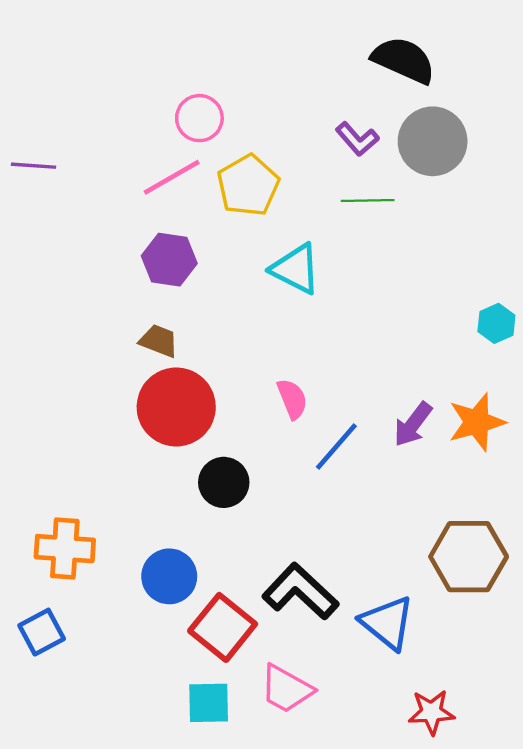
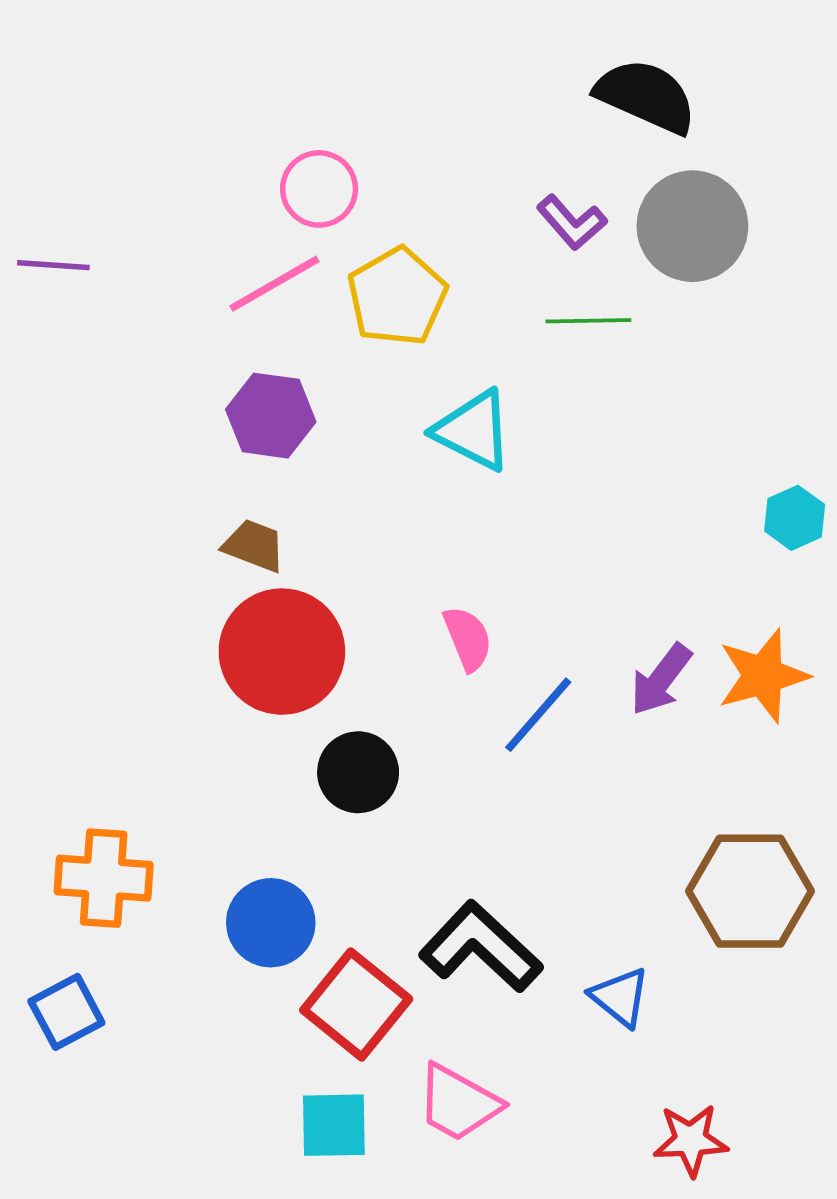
blue triangle: (387, 623) -> (620, 997), size x0.7

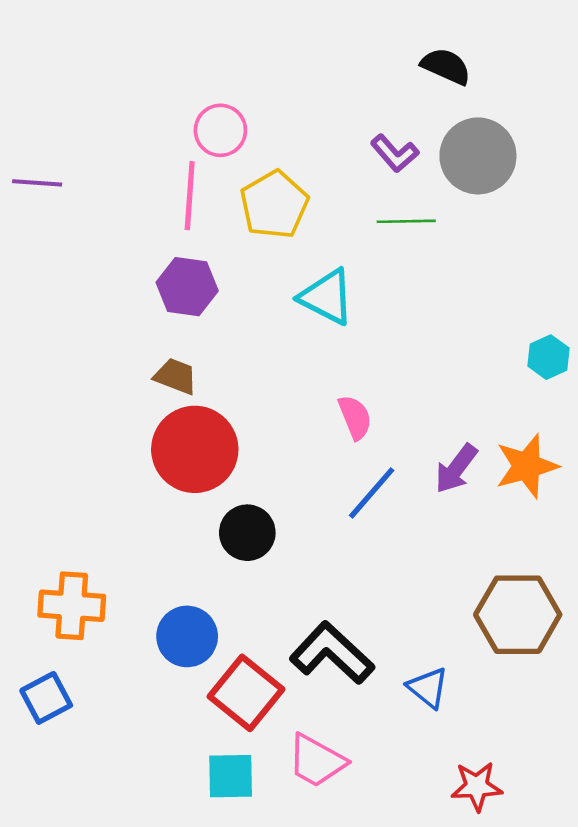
black semicircle: (646, 96) -> (446, 66), size x0.7
pink line: (274, 284) -> (190, 196), turned -56
pink semicircle: (468, 639) -> (355, 417), moved

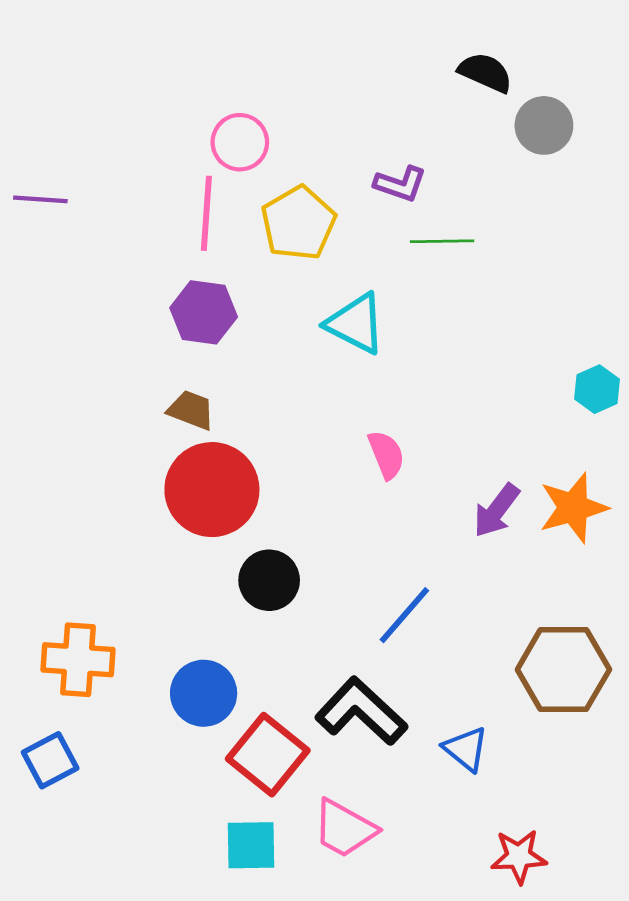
purple L-shape: (395, 153) -> (400, 184), moved, turned -30
gray circle: (478, 156) -> (544, 125), moved, size x0.7
blue line: (372, 493) -> (404, 615), moved

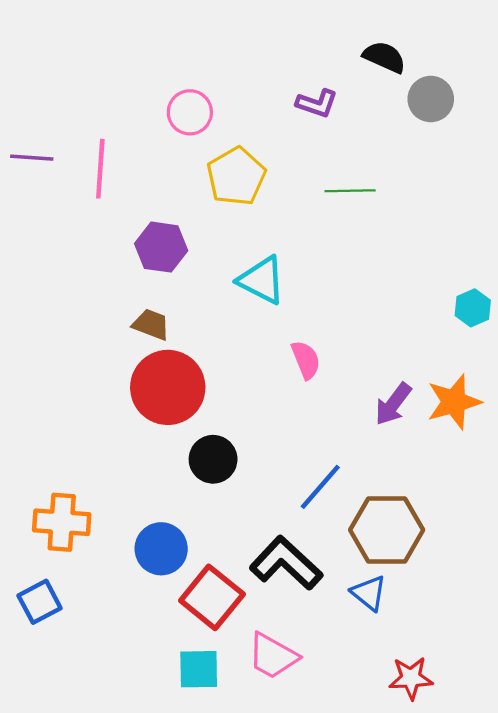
purple L-shape: (400, 184) -> (317, 103), moved
pink line: (206, 213) -> (100, 169), moved
cyan triangle: (356, 324) -> (262, 280), moved
brown hexagon: (563, 670) -> (387, 530), moved

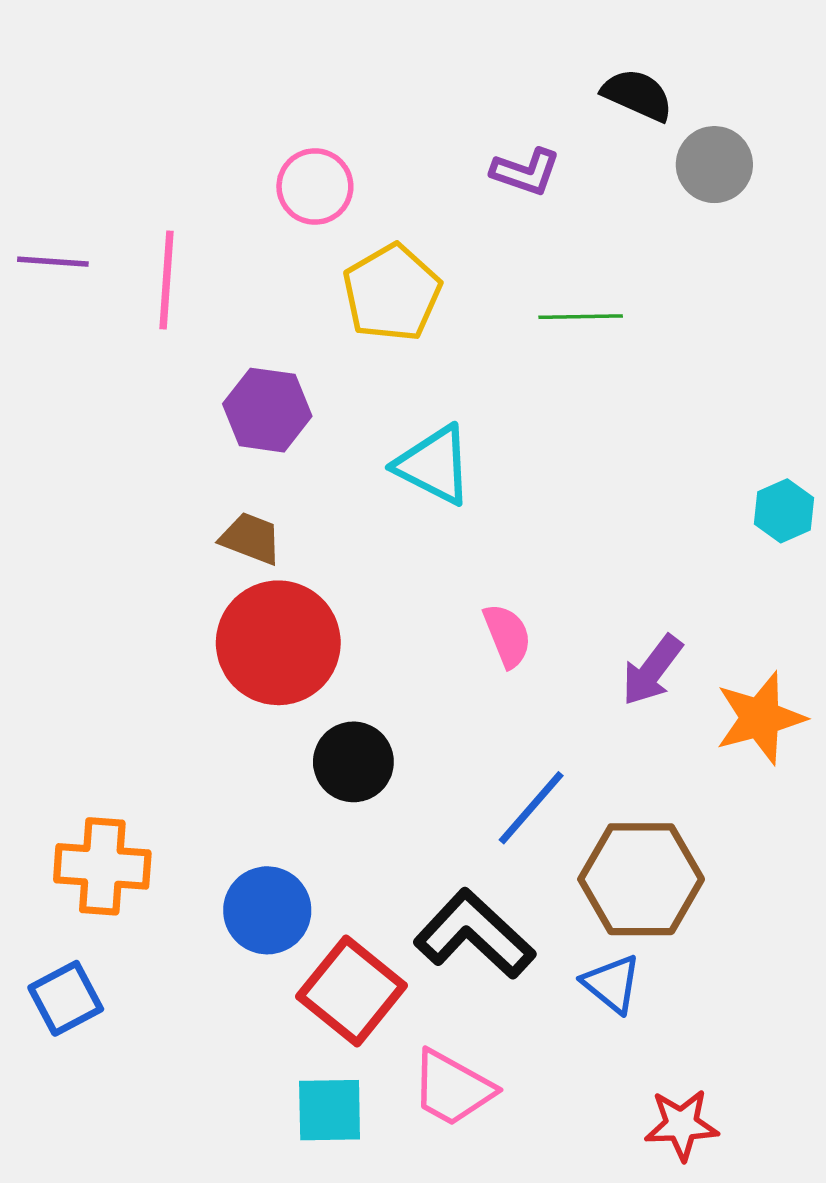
pink semicircle: (306, 360) -> (507, 635), moved
orange star: (454, 402) -> (760, 718), moved

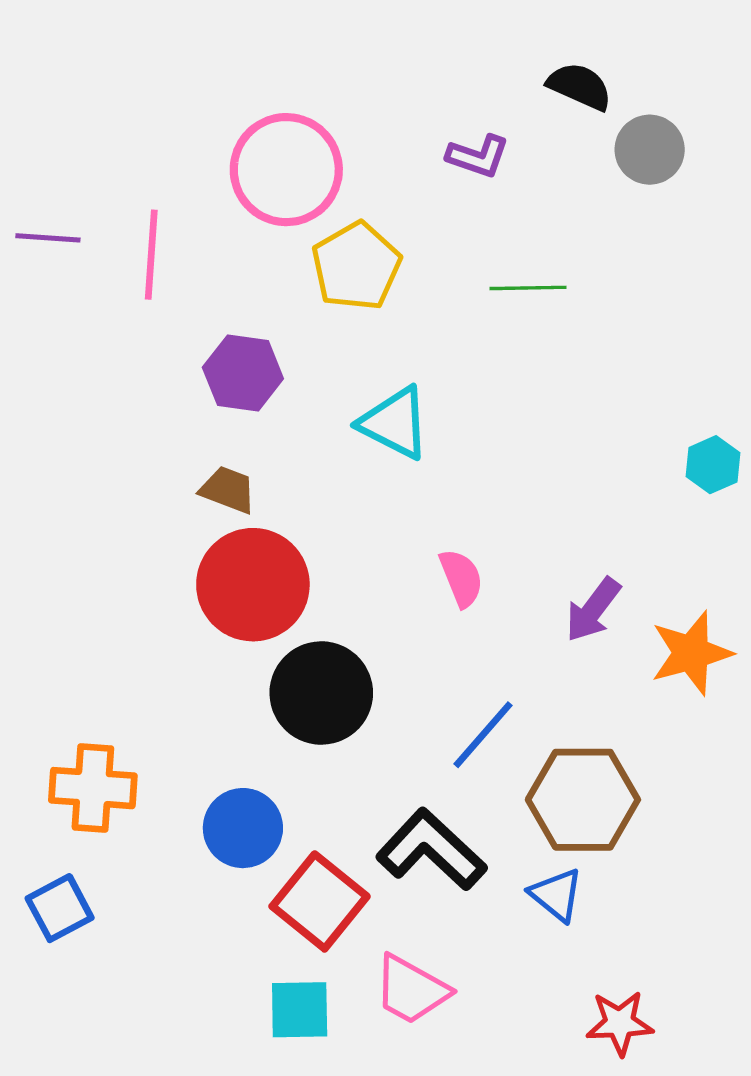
pink circle: (315, 187) -> (286, 170), size x1.6
black circle: (353, 762) -> (321, 693), size x1.4

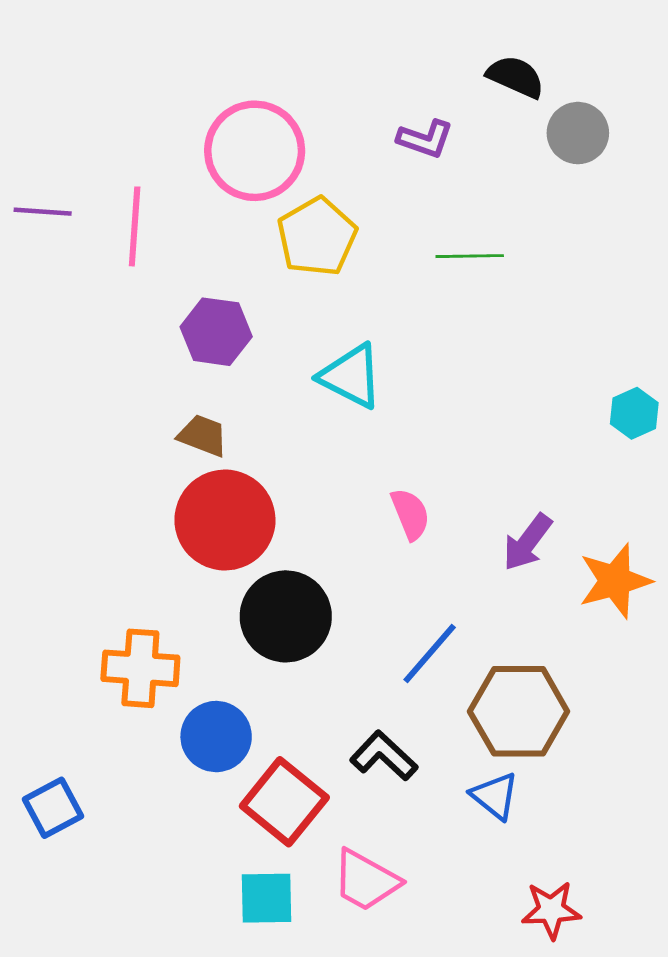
orange cross: (93, 788) -> (140, 668), moved
black L-shape: (431, 850) -> (384, 756), size x0.7

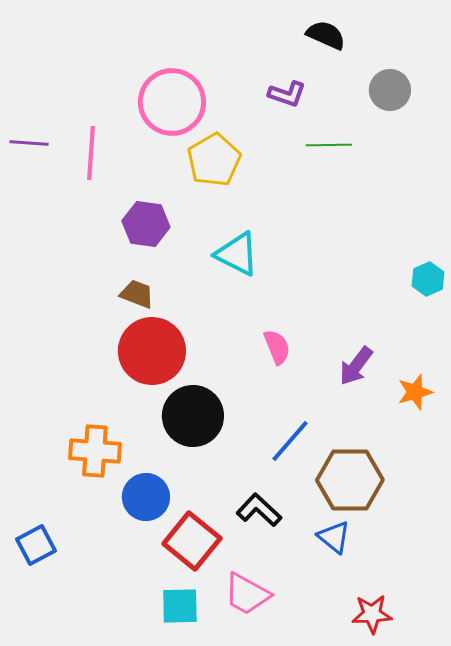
black semicircle: (516, 77) -> (326, 35), moved
green line: (470, 256) -> (329, 145), moved
orange star: (615, 581) -> (415, 392), size x0.7

